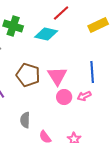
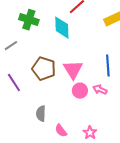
cyan diamond: (46, 34) -> (62, 28), turned 75
pink arrow: (84, 96) -> (100, 90), turned 48

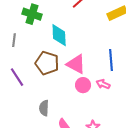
cyan diamond: (62, 28) -> (59, 35), moved
gray line: (11, 46) -> (14, 40), turned -48
pink triangle: (73, 70) -> (76, 64), turned -30

